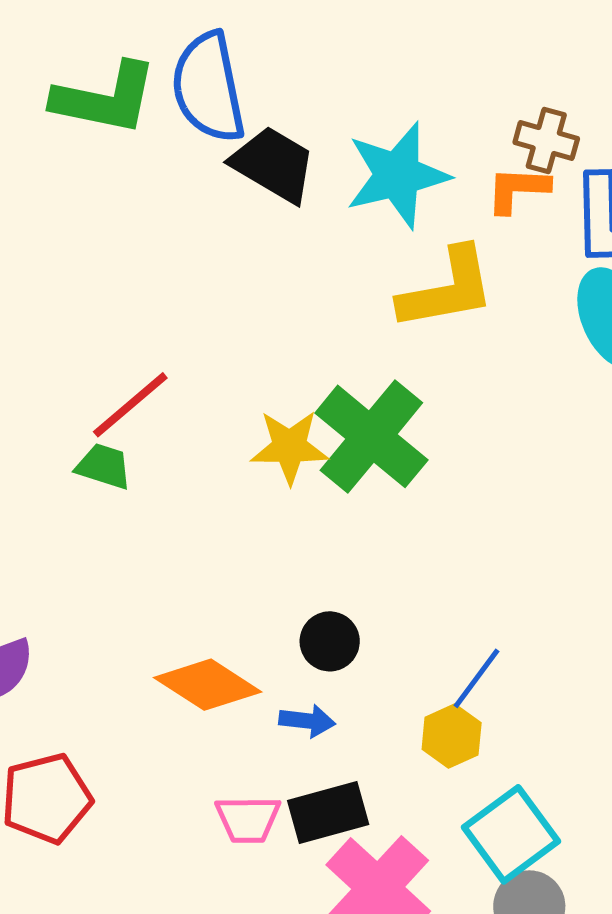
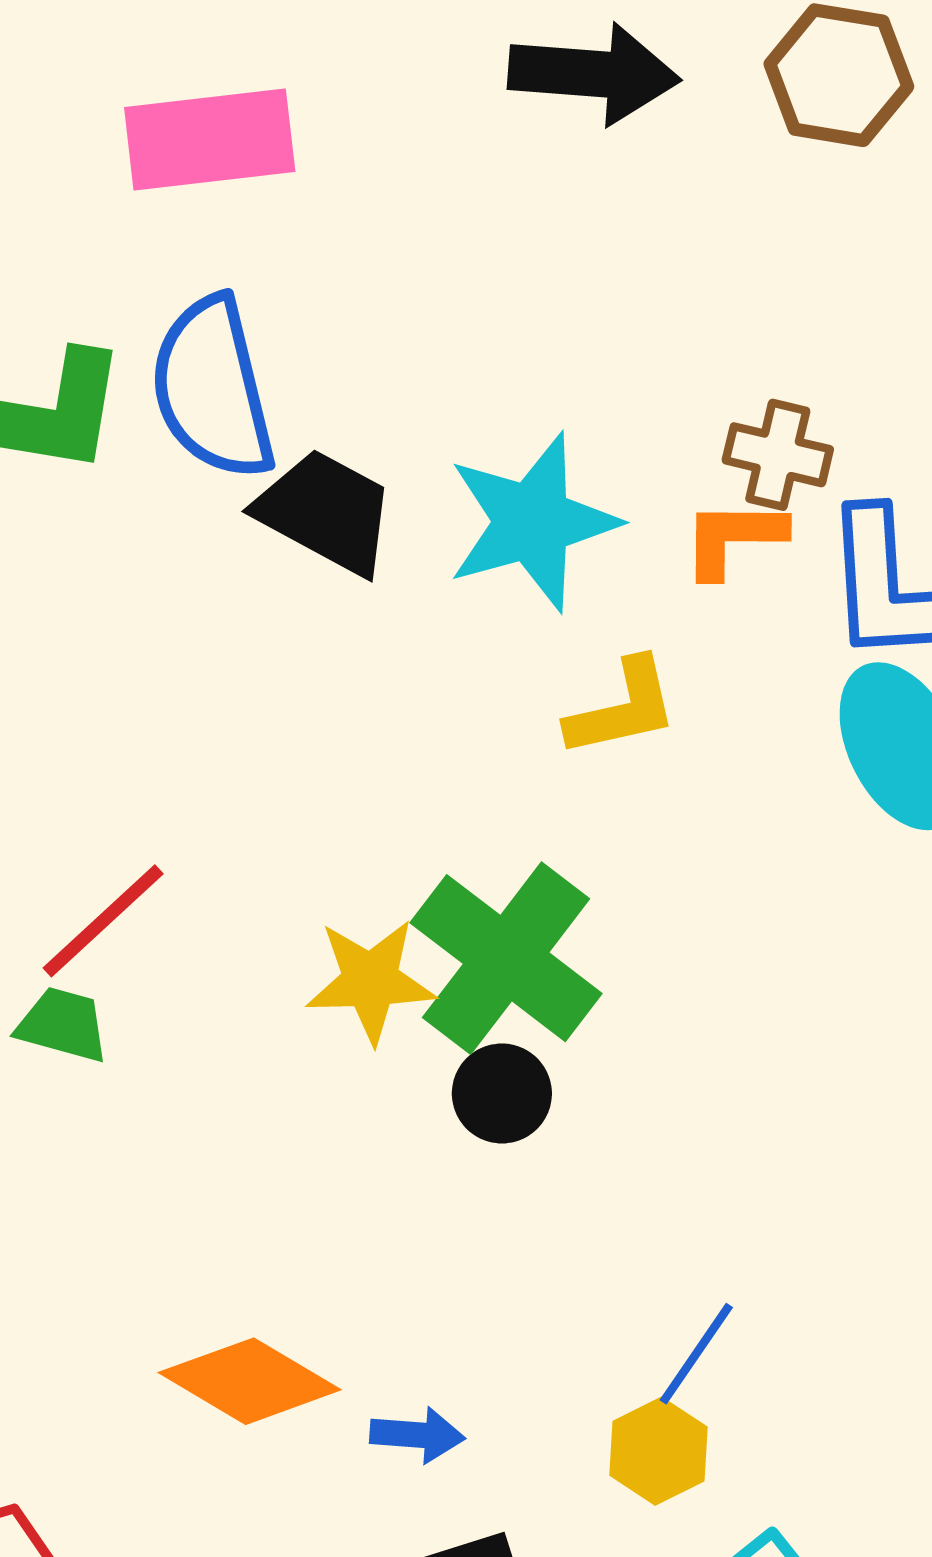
yellow L-shape: (447, 289) -> (622, 708), size x0.7
black circle: (330, 641) -> (502, 1093), moved

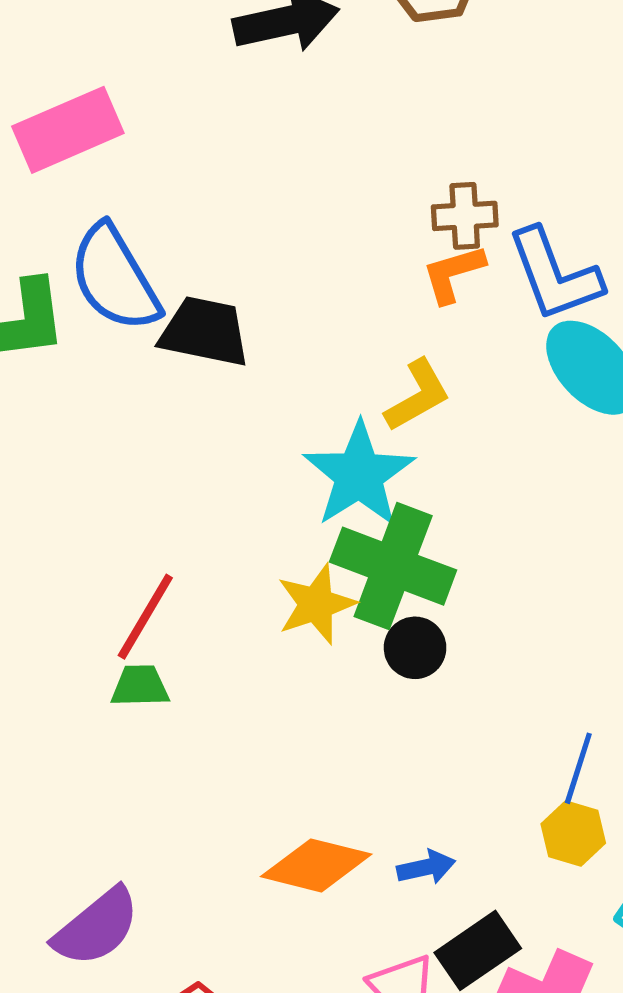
cyan star: (532, 522) -> (359, 475), moved

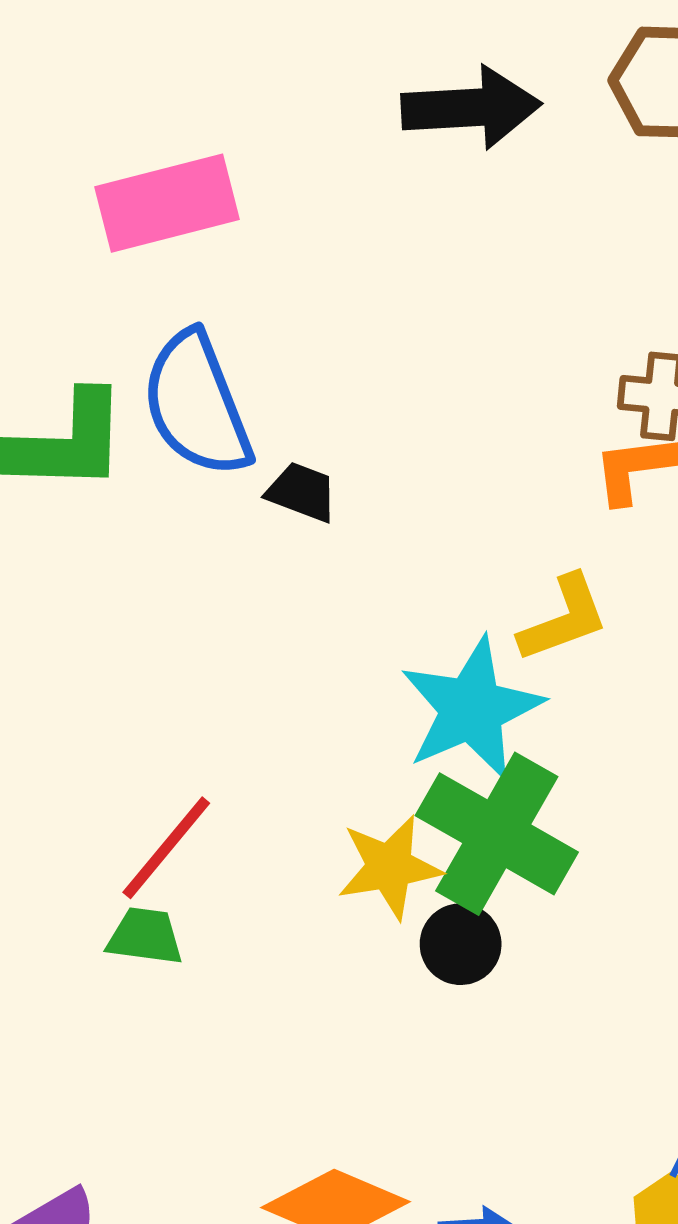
black trapezoid: (205, 332) -> (302, 492), size x0.6
black circle: (415, 648) -> (461, 944), moved

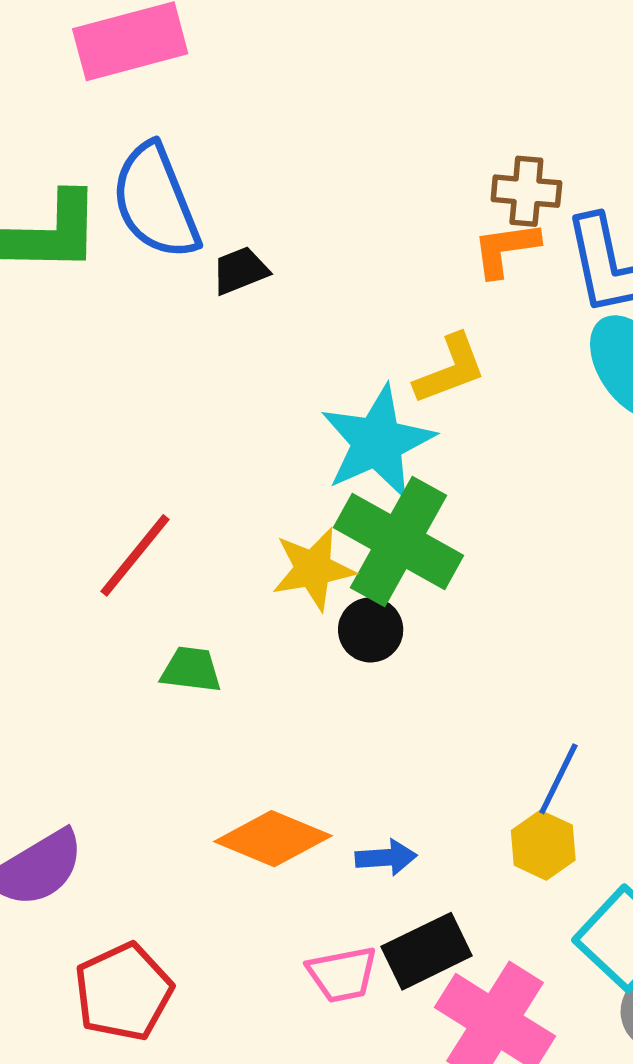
black trapezoid: (302, 492) -> (240, 271), turned -42
green trapezoid: (145, 936) -> (191, 670), moved

